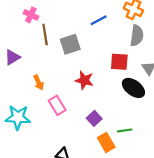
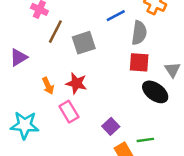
brown line: (45, 34) -> (55, 32), turned 36
gray semicircle: (137, 36) -> (139, 33), moved
red star: (84, 80) -> (76, 83), moved

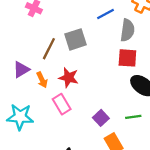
brown line: (55, 32) -> (49, 49), moved
purple triangle: (18, 57) -> (21, 69), moved
green line: (145, 140) -> (133, 117), moved

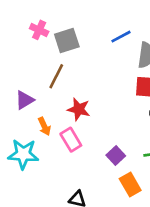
gray square: (75, 39) -> (67, 41), moved
orange arrow: (42, 80) -> (44, 126), moved

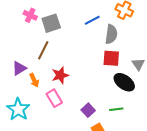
red star: (79, 109) -> (60, 75), turned -30
orange arrow: (44, 126) -> (34, 80), moved
cyan star: (23, 154) -> (18, 109), turned 30

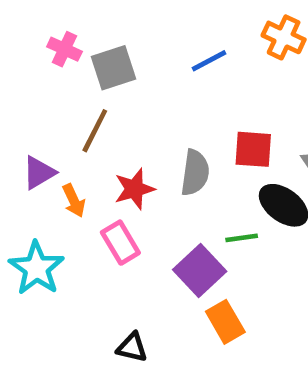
gray semicircle: (111, 34) -> (195, 173), moved
green line: (116, 109) -> (242, 238), moved
purple square: (88, 110) -> (200, 271), size x1.5

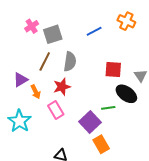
pink cross: (64, 49) -> (32, 26), turned 32
gray semicircle: (195, 173) -> (70, 62), moved

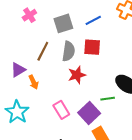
gray square: (53, 34) -> (63, 23), moved
red square: (113, 70) -> (92, 47), moved
red star: (62, 87) -> (77, 75), moved
pink rectangle: (56, 110) -> (61, 110), moved

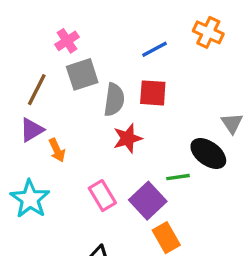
pink cross: (29, 15) -> (67, 41), moved
gray square: (63, 23) -> (82, 74), moved
brown line: (43, 51) -> (37, 90), moved

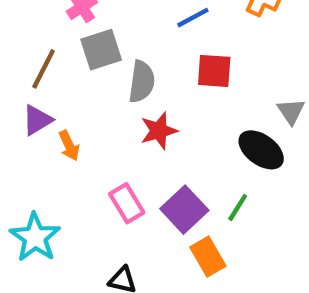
red square: (153, 93) -> (214, 71), moved
green line: (178, 177) -> (238, 207), moved, turned -50
cyan star: (30, 199) -> (35, 237), moved

